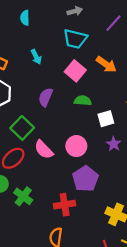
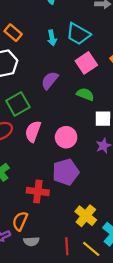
cyan trapezoid: (75, 39) -> (78, 34), moved
pink semicircle: (44, 150) -> (33, 131), turned 48

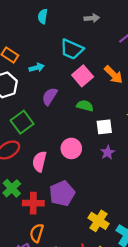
cyan arrow: (52, 38) -> (37, 68), moved, turned -88
pink semicircle: (33, 131) -> (39, 161), moved
purple pentagon: (66, 172) -> (62, 193), moved
red cross: (38, 191) -> (33, 203), moved

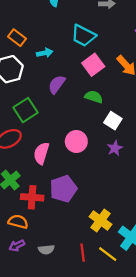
white square: (104, 127) -> (113, 121), turned 35
orange semicircle: (37, 233) -> (18, 222), moved, turned 84

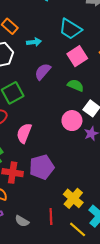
pink circle: (76, 141) -> (72, 121), moved
gray semicircle: (46, 249) -> (22, 221), turned 32
red line: (83, 253) -> (51, 216), moved

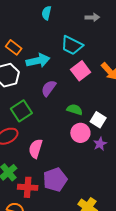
cyan arrow: (34, 42) -> (38, 61), size x1.6
green semicircle: (76, 85) -> (75, 110), moved

